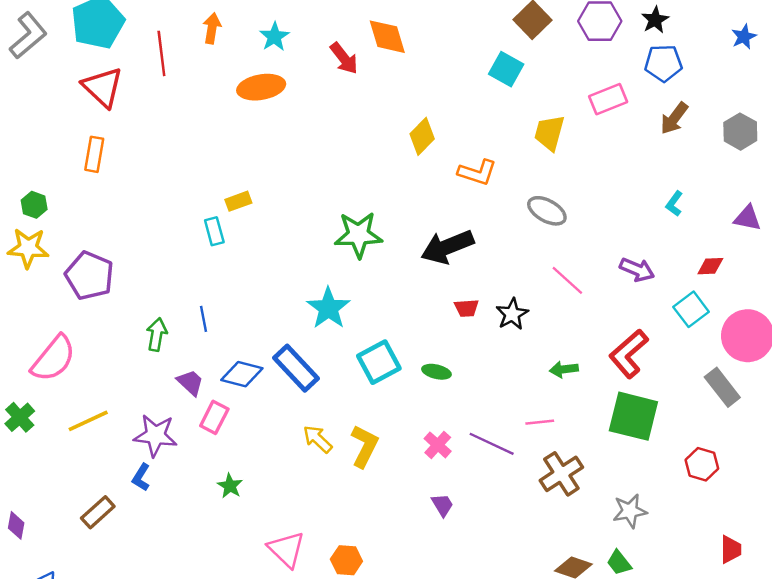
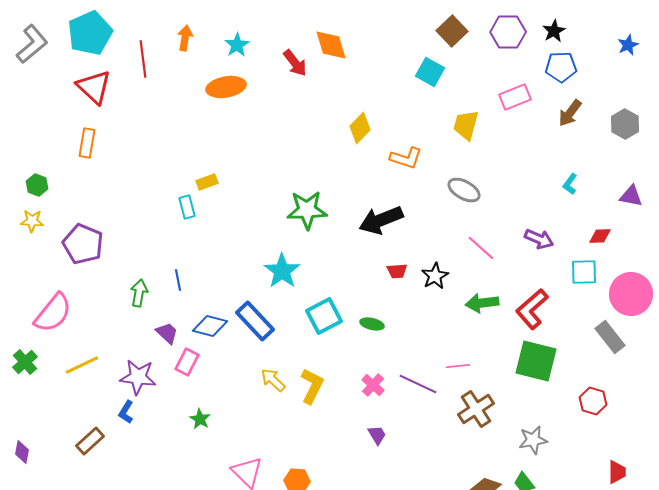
yellow star: (28, 248) -> (32, 221), size x0.7
cyan square: (691, 309) -> (584, 272), turned 36
green arrow: (564, 369) -> (482, 303), moved, size x1.4

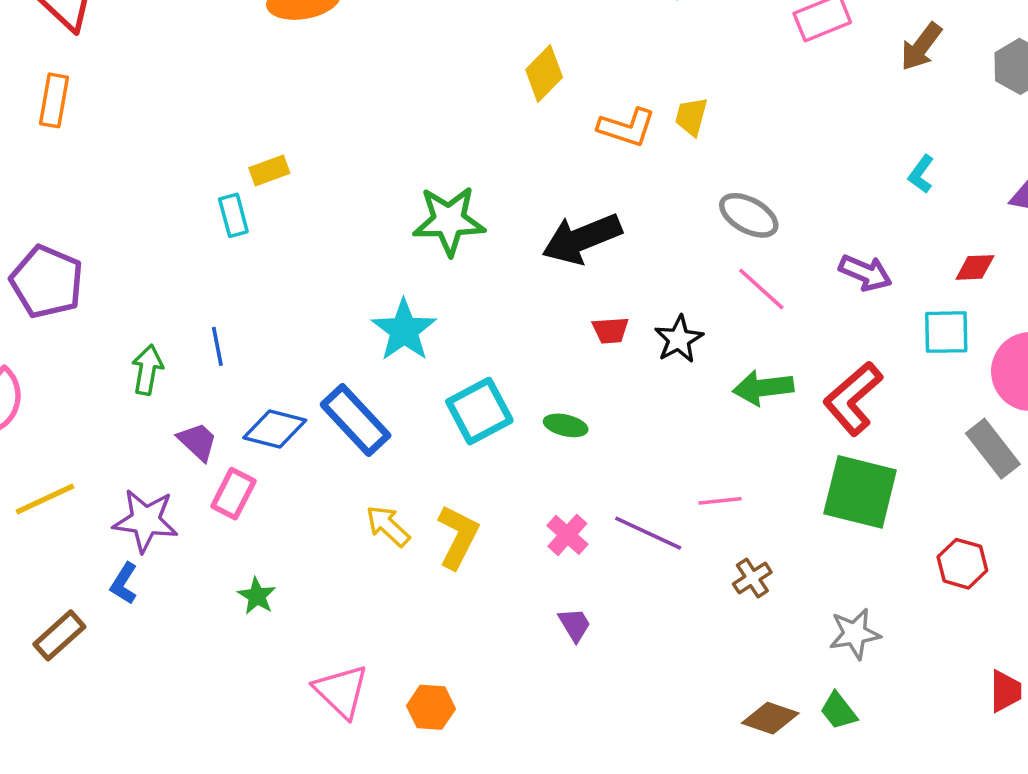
yellow trapezoid: (466, 125) -> (691, 117), moved, size x0.7
gray ellipse: (464, 190) -> (749, 215), moved
brown cross: (476, 409) -> (752, 578), size x0.6

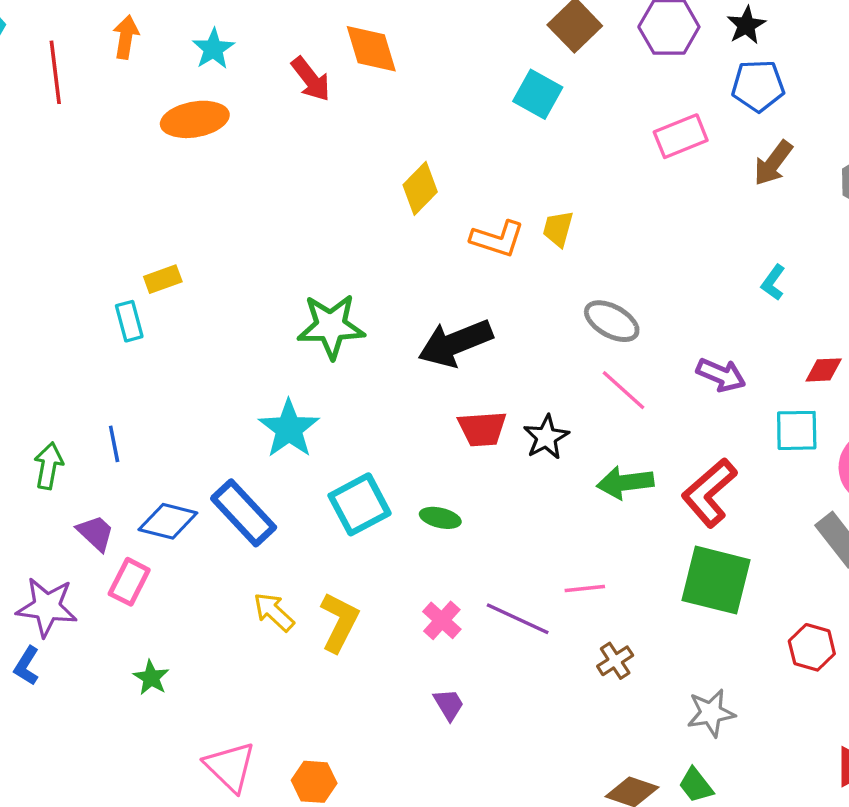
red trapezoid: (611, 330) -> (482, 429), size x1.4

